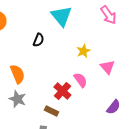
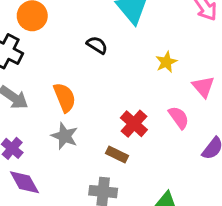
black semicircle: (38, 40) -> (97, 45), turned -80
pink semicircle: (80, 80) -> (179, 118), moved

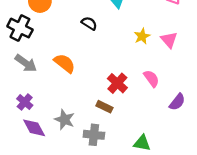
pink triangle: (203, 87) -> (169, 40), moved
orange semicircle: (65, 97) -> (65, 63), turned -30
gray star: (65, 136) -> (65, 120), moved

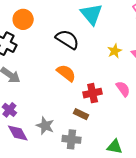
black semicircle: (89, 23) -> (67, 39), size x1.6
orange semicircle: (65, 63) -> (66, 73), moved
red cross: (117, 83) -> (93, 93), turned 36

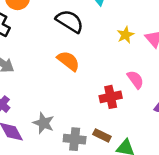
red cross: (93, 93) -> (111, 97), moved
brown rectangle: (81, 114) -> (102, 135), moved

